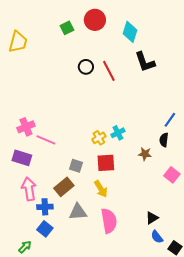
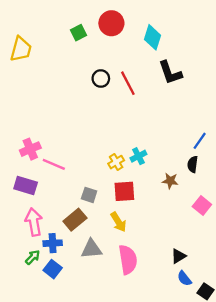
green arrow: (25, 247) -> (33, 257), moved

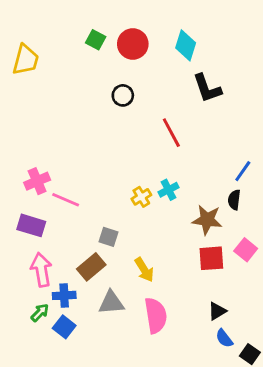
red circle: (111, 23) -> (133, 44), moved
green square: (78, 33) -> (96, 40), turned -35
red line: (128, 83) -> (171, 133), moved
brown star: (170, 181) -> (207, 220), size x1.5
red square: (124, 191) -> (211, 258), moved

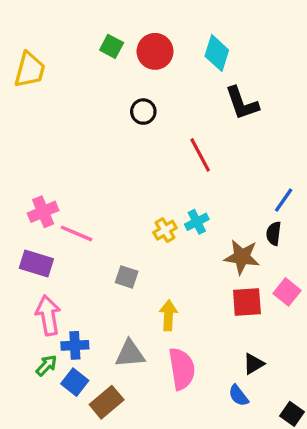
brown rectangle: (91, 267) -> (107, 402), moved
yellow arrow: (144, 270) -> (168, 315), turned -145
blue semicircle: (224, 338) -> (239, 396), moved

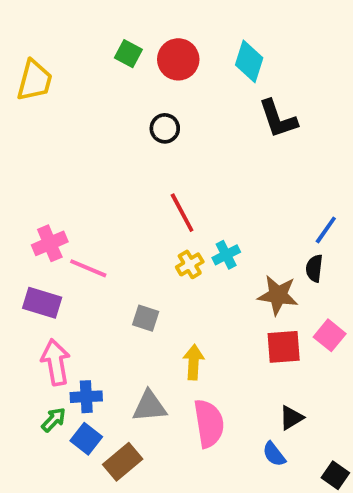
red line: (200, 155) -> (182, 213), moved

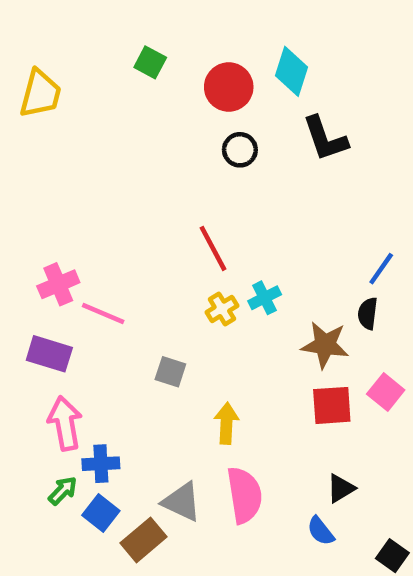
red circle: (178, 59) -> (229, 87), moved
black circle: (165, 128) -> (240, 150), moved
gray triangle: (149, 406) -> (182, 502), moved, turned 30

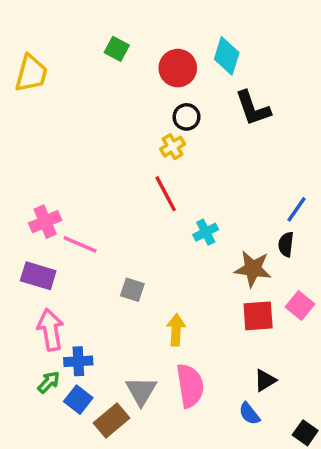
yellow cross: (222, 309) -> (173, 147), moved
gray triangle: (182, 502) -> (141, 391), turned 36

